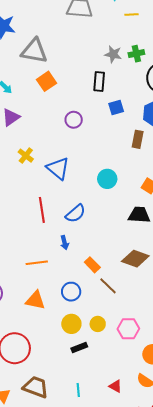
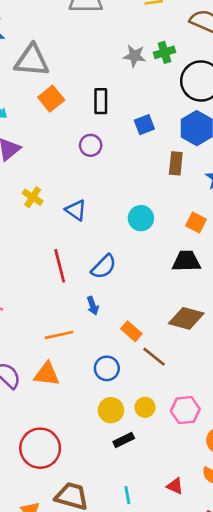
black rectangle: (99, 82) -> (101, 101), moved
blue triangle: (58, 168) -> (76, 210), size x0.7
orange triangle: (35, 300) -> (47, 374), moved

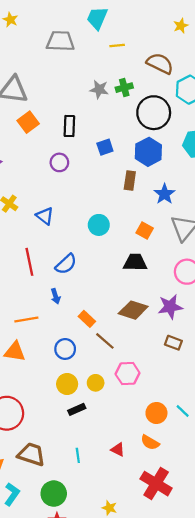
pink hexagon: (185, 410) -> (128, 373), moved

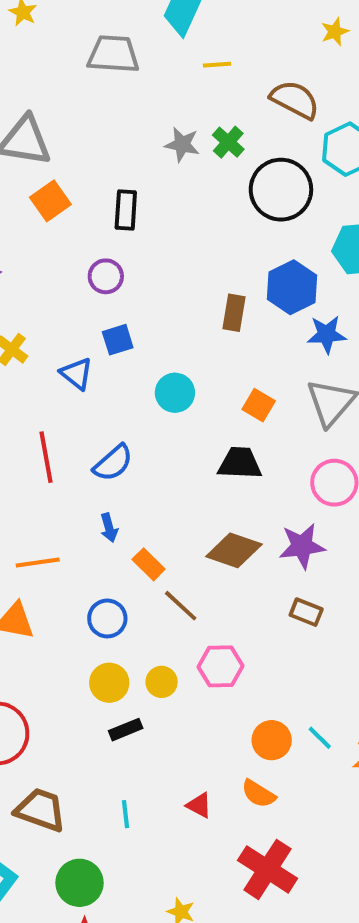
green cross: (124, 88) -> (228, 142), turned -35
blue square: (105, 147) -> (118, 340), moved
blue hexagon: (148, 152) -> (292, 287), moved
blue star: (164, 194) -> (327, 334), moved, turned 30
blue arrow: (56, 296) -> (109, 528), moved

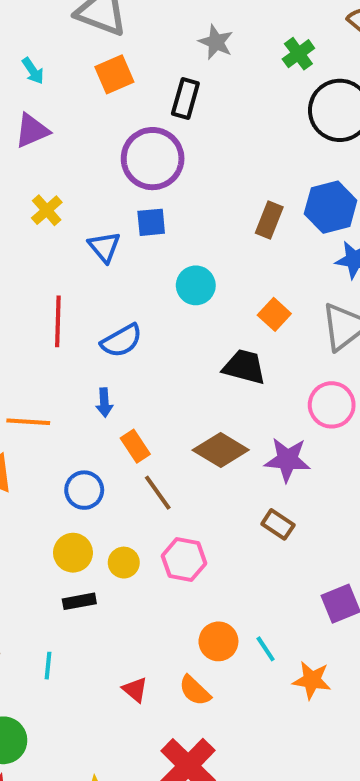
gray star: (182, 144) -> (216, 42), moved
purple circle: (106, 276) -> (153, 159), size x1.8
cyan line: (125, 814) -> (48, 666), moved

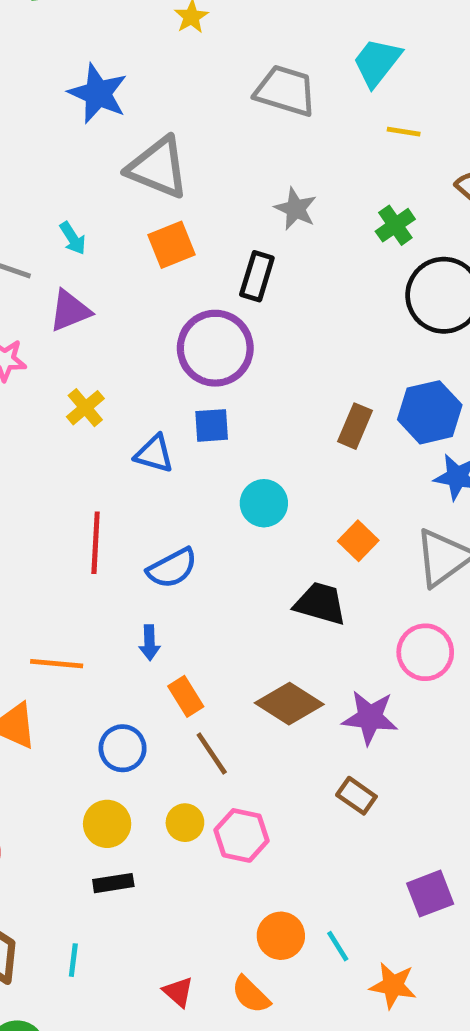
blue triangle: (104, 247) -> (154, 454), turned -36
yellow circle: (124, 563) -> (185, 823), moved

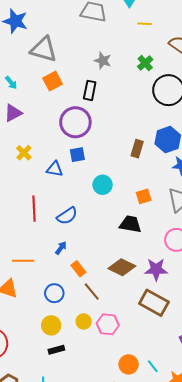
orange square: (358, 541) -> (144, 196), turned 35
blue arrow: (150, 643) -> (61, 248), turned -136
brown rectangle: (356, 796) -> (154, 303), size x1.8

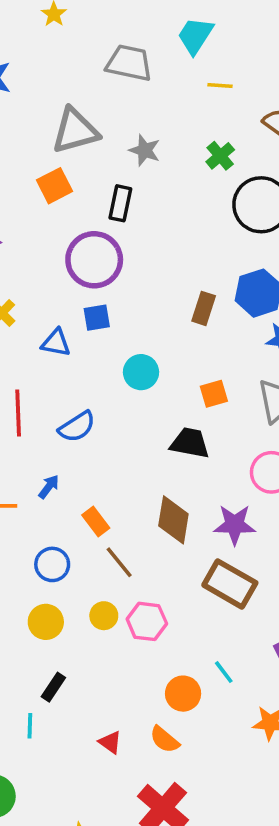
gray triangle: (44, 49) -> (75, 131), moved, turned -32
blue arrow: (61, 248) -> (49, 487), moved
brown diamond: (122, 267) -> (173, 520), turned 72
black rectangle: (56, 350) -> (53, 687), moved, turned -42
cyan line: (153, 366) -> (224, 672), moved

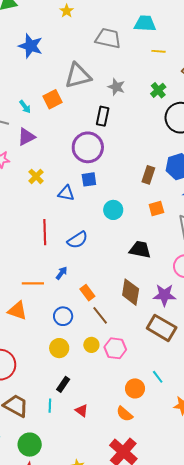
cyan trapezoid: (195, 36) -> (145, 23), turned 60
orange square: (54, 186) -> (53, 99), moved
orange square: (214, 394) -> (156, 208), moved
red triangle: (110, 742) -> (82, 410), moved

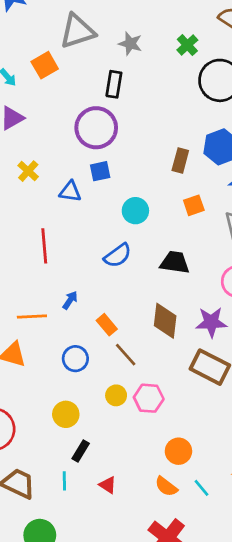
blue semicircle: (77, 240) -> (118, 255), moved
yellow circle: (59, 348) -> (66, 414), moved
cyan line: (158, 377) -> (202, 488), moved

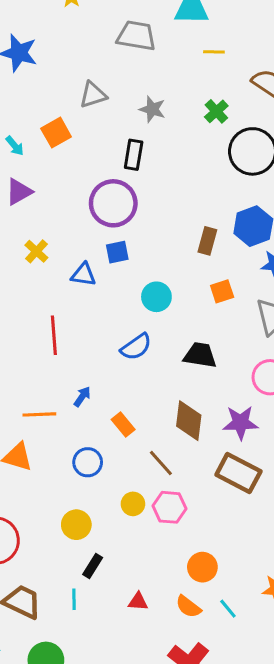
gray triangle: (77, 31) -> (93, 95), size x0.7
brown line: (126, 355) -> (161, 463), moved
red triangle: (108, 485) -> (138, 602), moved, turned -30

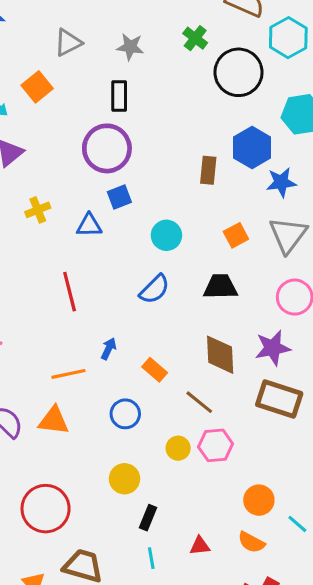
yellow cross: (36, 251) -> (38, 210), turned 35
orange square: (222, 291) -> (236, 235), moved
cyan line: (74, 599) -> (151, 558), moved
cyan line: (228, 609) -> (297, 524), moved

